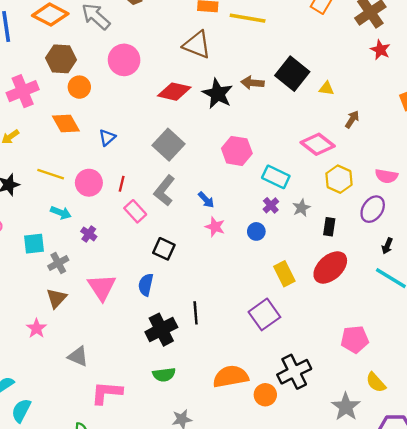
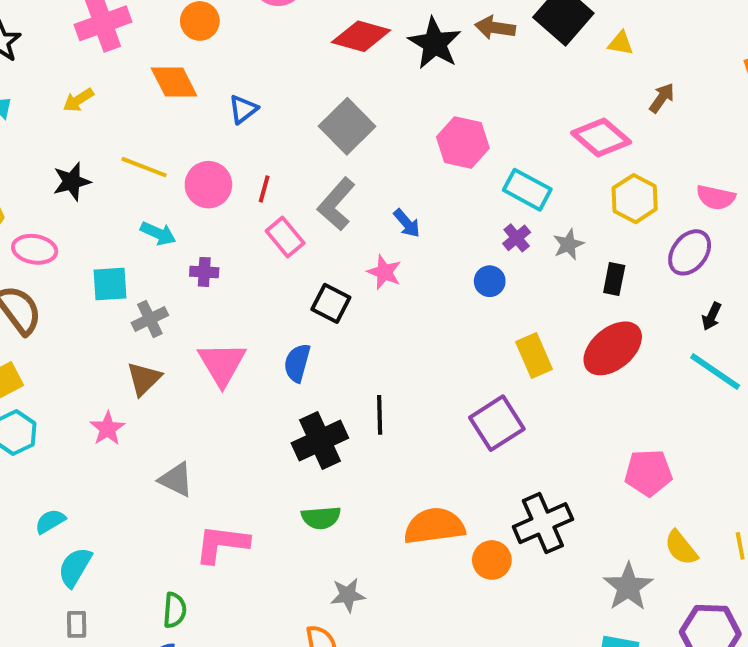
pink star: (215, 227) -> (384, 272), moved
purple cross: (89, 234) -> (204, 272), turned -35

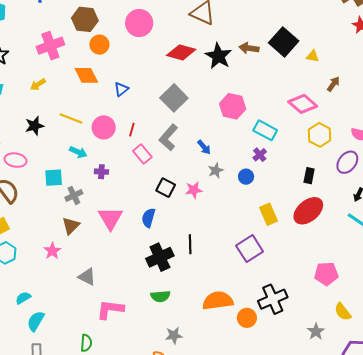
gray star: (568, 244) -> (216, 171), moved
pink star: (384, 272) -> (194, 190), moved, turned -30
gray star: (628, 587) -> (316, 332), size x0.7

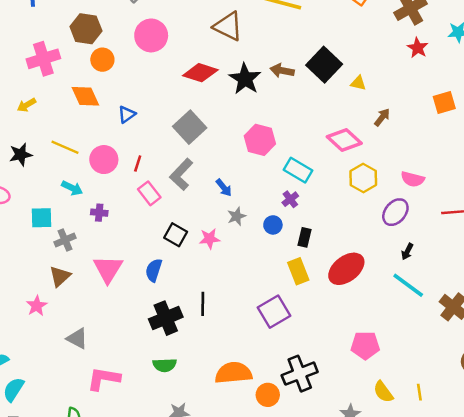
black rectangle: (309, 176) -> (305, 237), moved

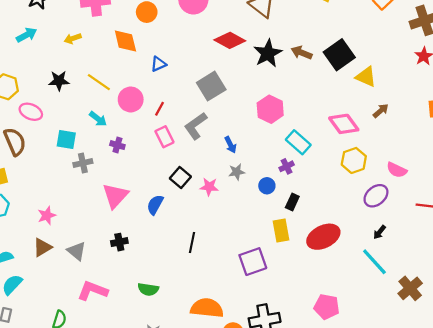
yellow triangle: (358, 83) -> (366, 77), size x1.5
brown triangle: (60, 276) -> (42, 247), moved
black cross: (166, 318) -> (119, 242), moved, size x0.6

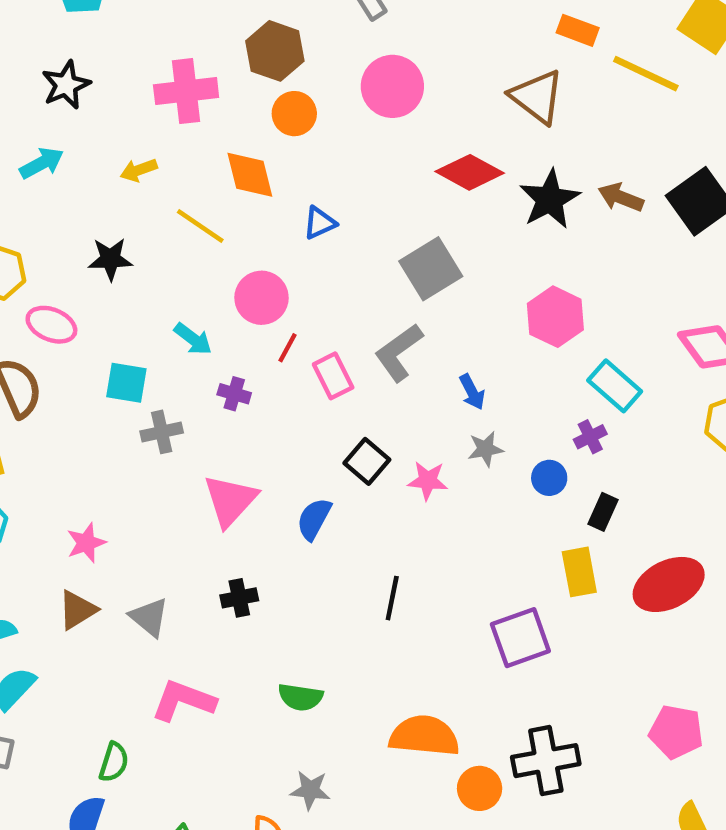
yellow line: (99, 82) -> (200, 226), moved
red line: (159, 109) -> (287, 348), moved

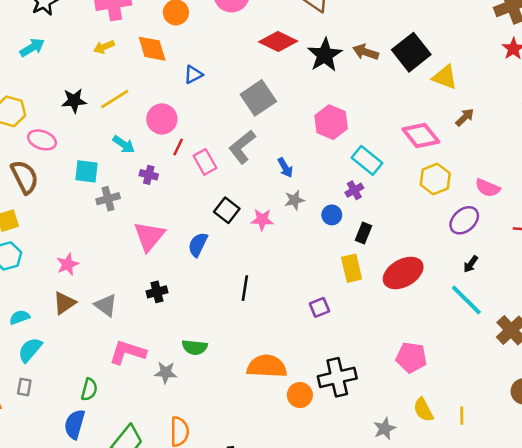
yellow arrow: (139, 170) -> (104, 47), moved
yellow line: (200, 226) -> (115, 99), moved, turned -64
purple square: (520, 638) -> (319, 307), size x0.6
gray star: (310, 790) -> (166, 373), moved

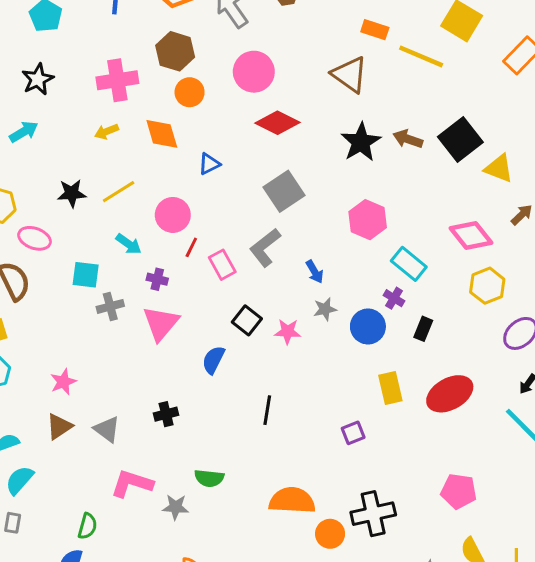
red diamond: (278, 42) -> (277, 123), moved
purple cross: (354, 190) -> (394, 298), turned -30
blue circle: (332, 215) -> (368, 326), size x1.5
black rectangle: (364, 233) -> (423, 329), moved
pink triangle: (149, 236) -> (161, 323), moved

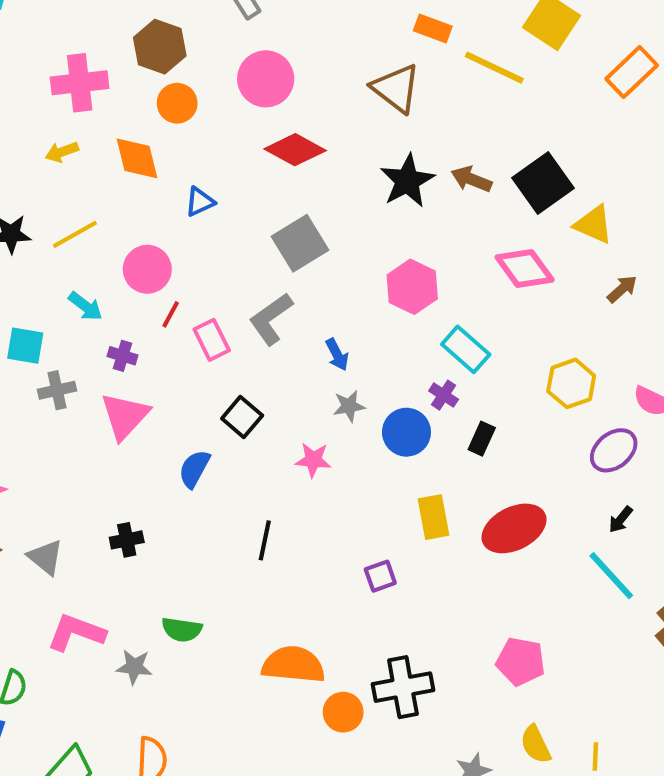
pink diamond: (471, 236) -> (525, 268), moved
pink star: (288, 332) -> (313, 460), moved

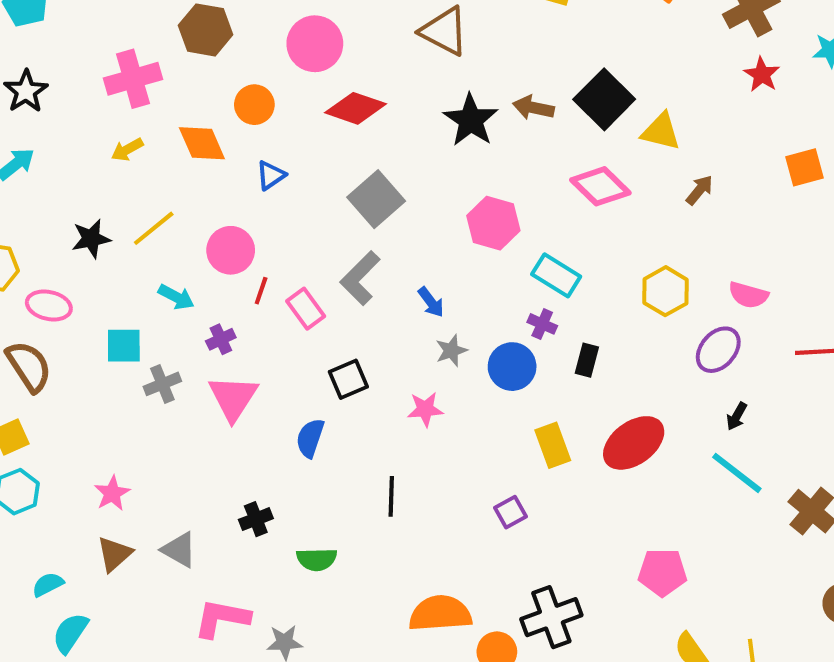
orange circle: (177, 103) -> (254, 105), moved
purple cross: (122, 356) -> (221, 339), turned -32
black square: (242, 417) -> (348, 379), turned 36
green semicircle: (182, 629) -> (317, 559), moved

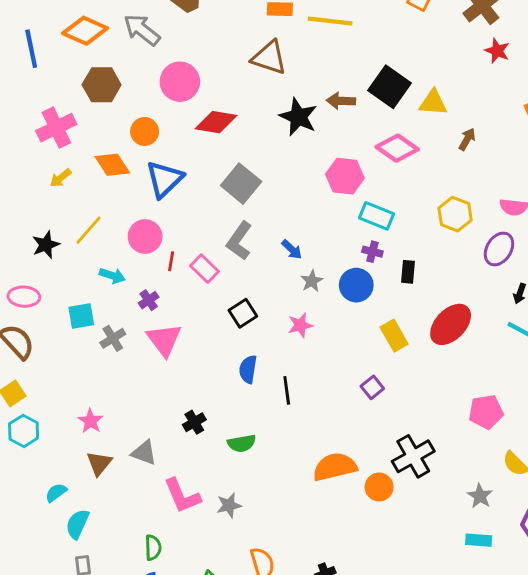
blue triangle: (271, 175) -> (164, 179), size x1.8
pink hexagon: (493, 223) -> (345, 176), moved
blue semicircle: (310, 438) -> (248, 369), moved
pink L-shape: (222, 618) -> (182, 496), turned -114

